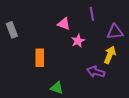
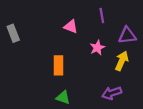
pink star: (78, 41) -> (97, 48), moved
orange rectangle: (40, 58) -> (59, 65), moved
purple arrow: (96, 72) -> (112, 93), moved, turned -36

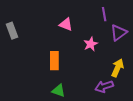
purple line: (102, 16) -> (104, 14), moved
purple triangle: (127, 35) -> (119, 33), turned -30
yellow arrow: (122, 61) -> (118, 68), moved

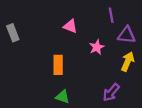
purple triangle: (119, 33) -> (127, 35), turned 42
yellow arrow: (118, 68) -> (128, 61), moved
purple arrow: (104, 86) -> (111, 92), turned -30

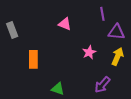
pink star: (97, 47) -> (89, 52), moved
orange rectangle: (58, 65) -> (33, 59), moved

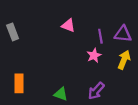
purple line: (102, 14) -> (100, 36), moved
orange rectangle: (33, 59) -> (19, 83), moved
purple arrow: (102, 85) -> (96, 91), moved

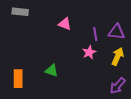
gray rectangle: (13, 32) -> (20, 12), moved, turned -63
purple arrow: (96, 91) -> (118, 86), moved
green triangle: (61, 94) -> (52, 71), moved

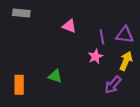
purple arrow: (118, 86) -> (113, 85), moved

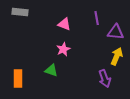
purple line: (102, 37) -> (97, 18), moved
pink star: (95, 57) -> (63, 49), moved
purple arrow: (113, 85) -> (105, 78), turned -60

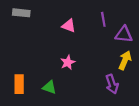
pink star: (63, 49) -> (68, 62), moved
green triangle: (51, 70) -> (49, 87), moved

